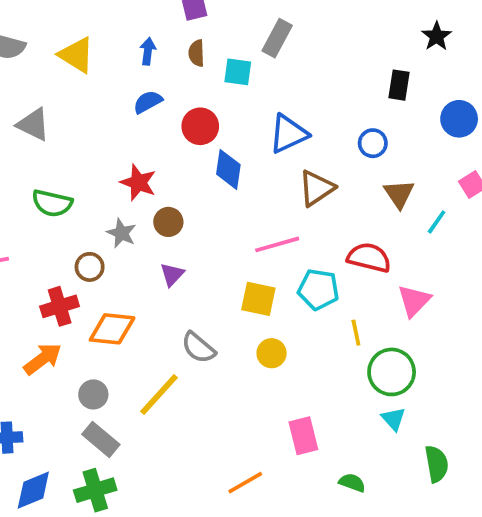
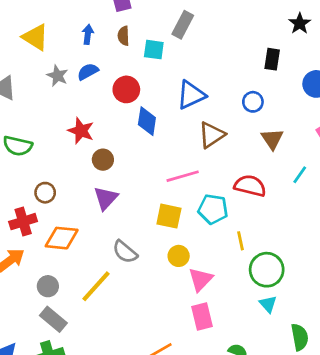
cyan line: (437, 222) -> (300, 175), moved
gray star: (121, 233) -> (58, 76), moved
purple triangle: (172, 274) -> (106, 198), size x1.4
pink triangle: (414, 301) -> (201, 279), moved

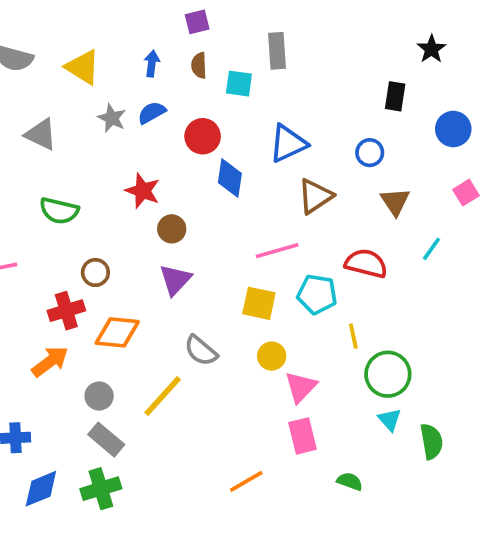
gray rectangle: (183, 25) -> (277, 51), turned -32
green semicircle: (300, 337) -> (431, 441), moved

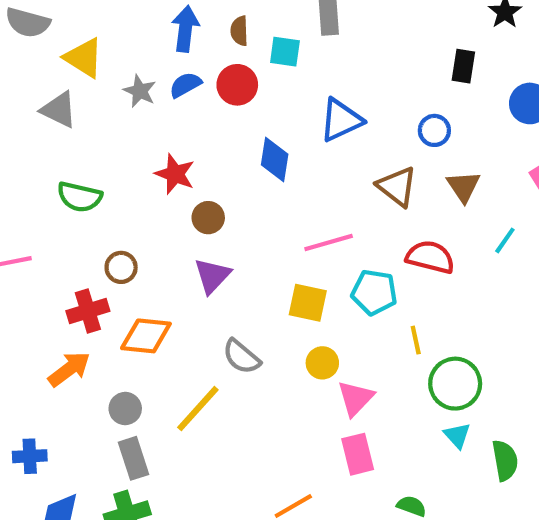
blue arrow: (152, 64) -> (185, 29), size x1.5
yellow triangle: (83, 67) -> (84, 58), moved
red circle: (203, 136) -> (237, 85), moved
brown triangle: (315, 196) -> (397, 186), moved, turned -48
gray rectangle: (106, 440) -> (133, 458), turned 32

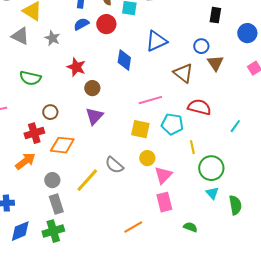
gray star: (140, 91) -> (52, 38), moved
brown triangle: (463, 186) -> (215, 63), moved
cyan line: (505, 240) -> (235, 126), moved
gray semicircle: (241, 357) -> (114, 165), moved

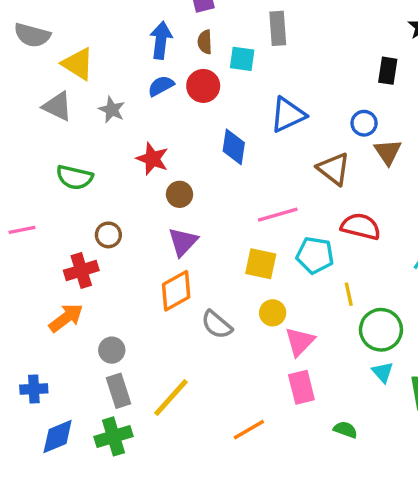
orange diamond: (62, 145) -> (176, 291), moved, turned -35
yellow line: (87, 180) -> (171, 397), moved

